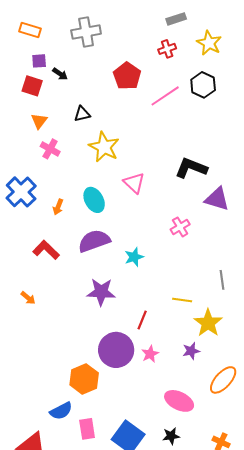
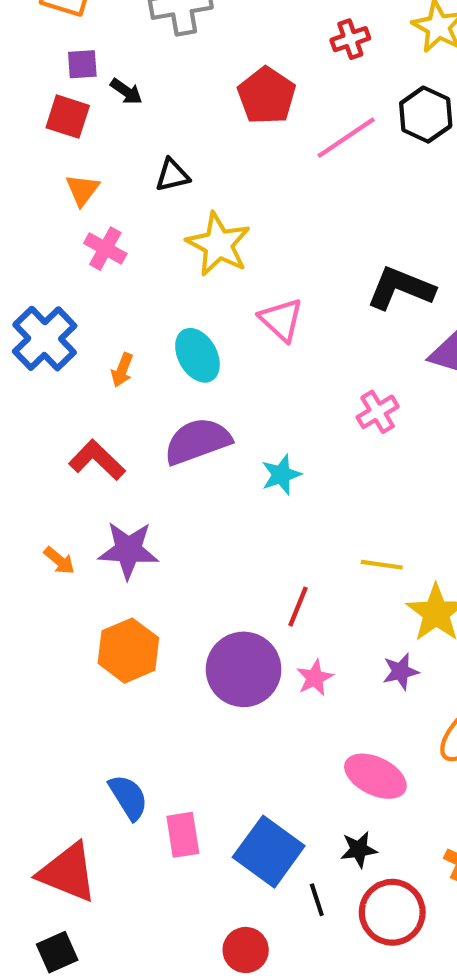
purple star: (101, 292) -> (128, 550), moved
orange hexagon: (84, 379) -> (128, 651), moved
blue semicircle: (61, 411) -> (128, 797), turned -95

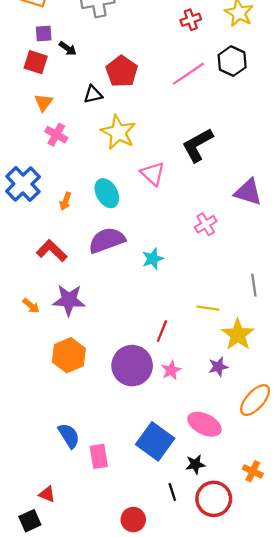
red pentagon: (267, 96) -> (122, 71), moved
black L-shape: (401, 288) -> (198, 145), moved, turned -51
blue square: (269, 852) -> (155, 441), moved
red triangle: (68, 873) -> (47, 494), moved, size x0.5

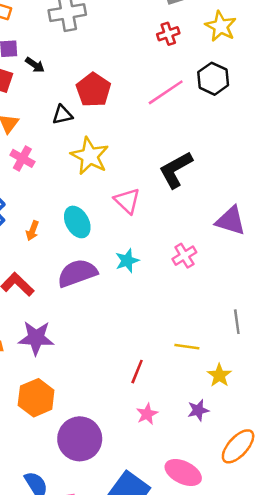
cyan star: (153, 259) -> (127, 261), moved
yellow star: (238, 335) -> (219, 375), size x0.7
purple circle: (132, 366) -> (80, 439), moved

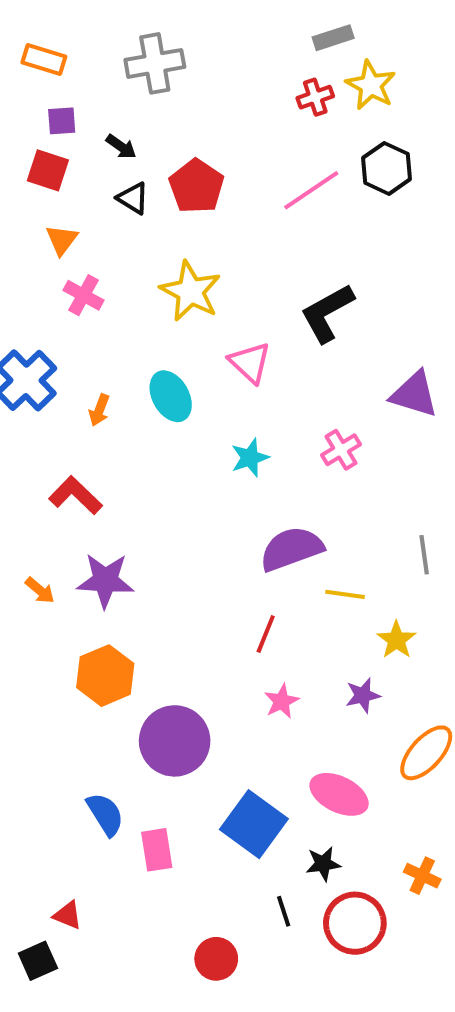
yellow star: (221, 26) -> (371, 85), moved
black arrow: (35, 65) -> (121, 147), moved
black triangle: (62, 115) -> (133, 198), moved, turned 45
purple semicircle: (77, 273) -> (291, 549), moved

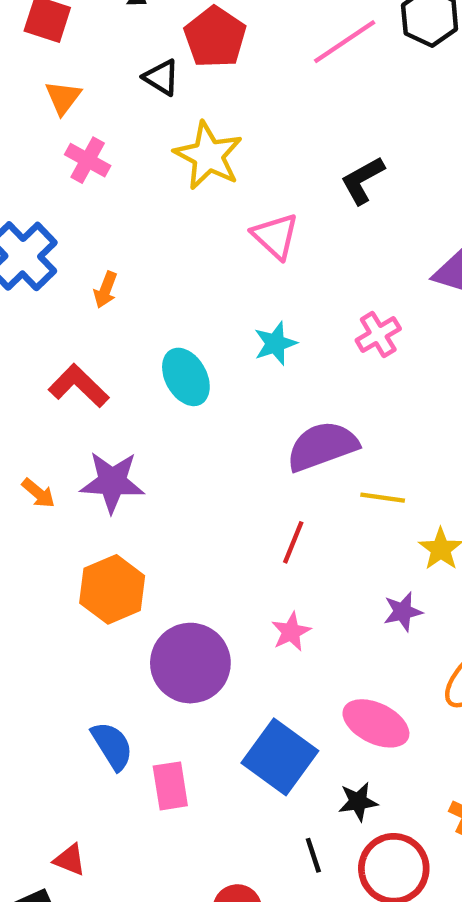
black triangle: (133, 198) -> (161, 77), moved
black L-shape: (327, 313) -> (363, 180), size x0.7
cyan ellipse: (171, 396) -> (186, 377), moved
pink star: (282, 701) -> (291, 632), moved

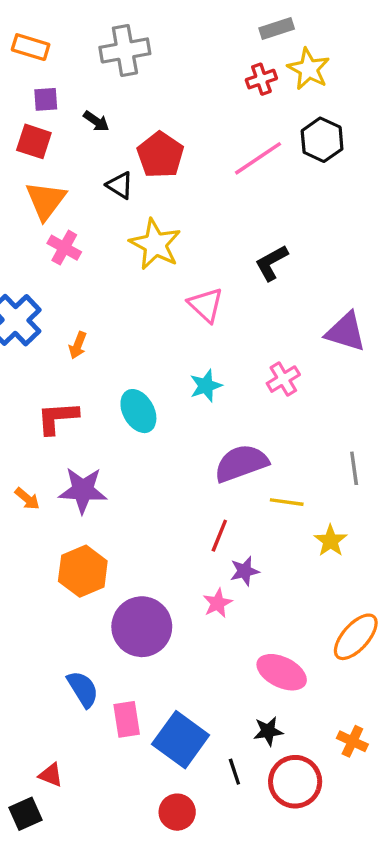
orange triangle: (63, 98) -> (46, 200), size x1.5
red L-shape: (79, 386) -> (58, 418), turned -48
purple star: (403, 612) -> (245, 571), moved
blue square: (280, 757) -> (181, 740), moved

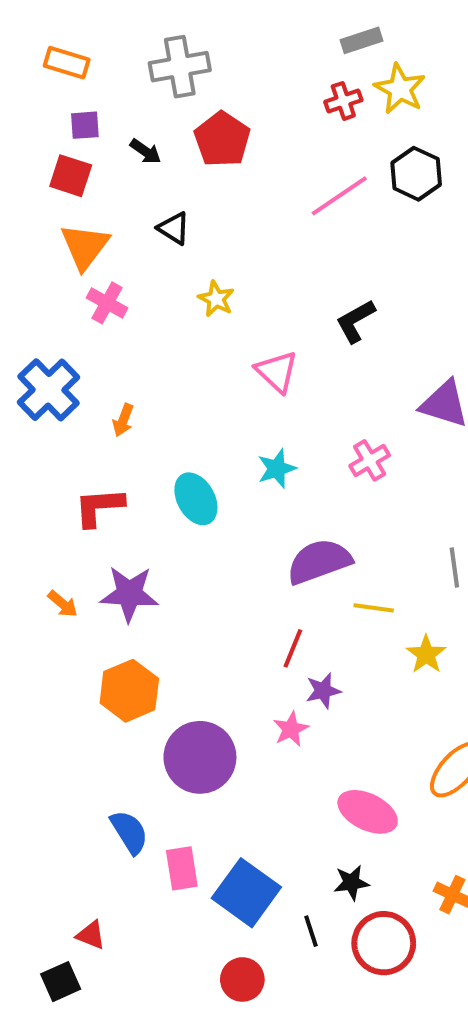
red pentagon: (160, 155) -> (222, 139), moved
yellow star: (155, 244) -> (216, 299), size x0.6

